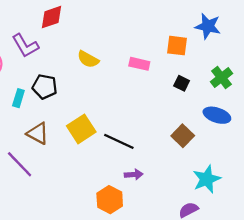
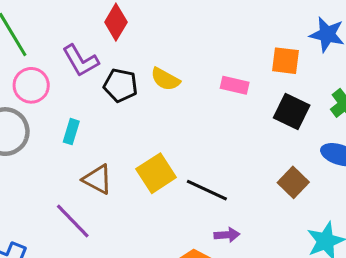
red diamond: (52, 17) -> (116, 22), turned -40
black square: (182, 83) -> (292, 112), size x1.6
black pentagon: (45, 87) -> (121, 85), moved

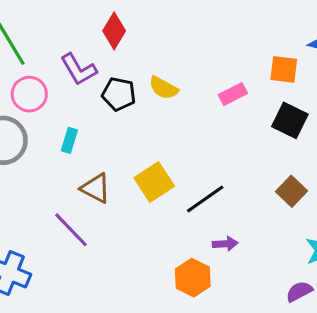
pink rectangle: (235, 85) -> (233, 94), turned -40
black line: (207, 190) -> (205, 199), turned -60

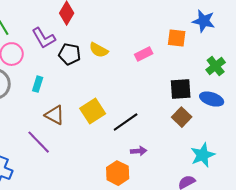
black square: (290, 120) -> (181, 89), moved, turned -30

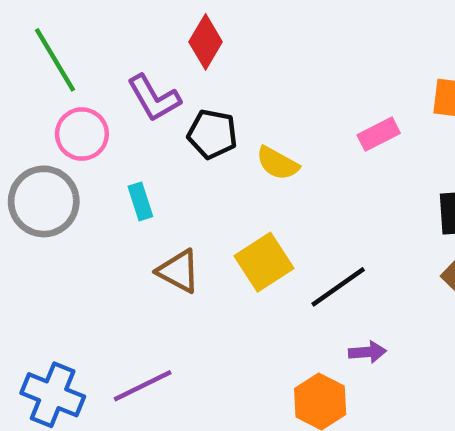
yellow semicircle: (99, 50) -> (277, 163), moved
cyan rectangle: (38, 84) -> (140, 201), turned -35
purple line: (39, 142) -> (143, 386), moved, turned -72

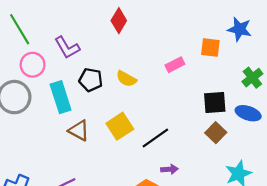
red diamond: (206, 42) -> (119, 21), moved
black pentagon: (212, 134) -> (91, 80), moved
cyan rectangle: (140, 201) -> (61, 97), size x1.8

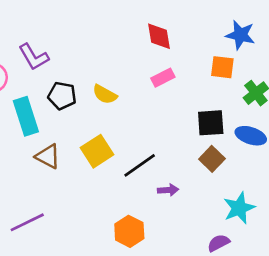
red diamond: (119, 21) -> (159, 36), moved, turned -40
orange square: (210, 47) -> (222, 67), moved
purple arrow: (169, 169) -> (168, 190), moved

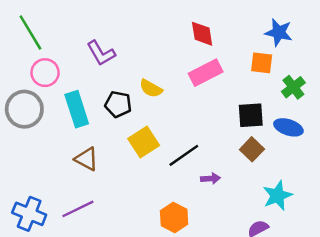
purple L-shape: (34, 57) -> (101, 53), moved
pink rectangle: (163, 78) -> (206, 73), size x1.5
black pentagon: (62, 96) -> (118, 104), moved
brown triangle: (48, 156) -> (86, 159), moved

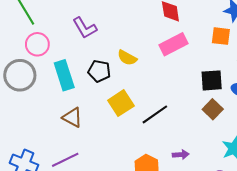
purple arrow: (211, 179) -> (181, 155), moved

